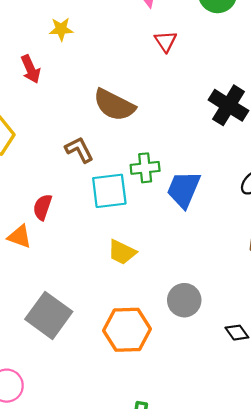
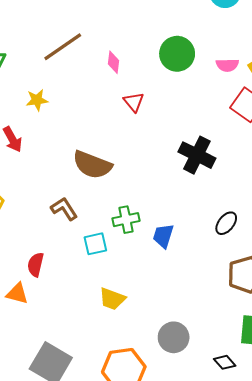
blue trapezoid: (184, 189) -> (163, 236), size x0.7
cyan square: (109, 191) -> (95, 244), size x0.7

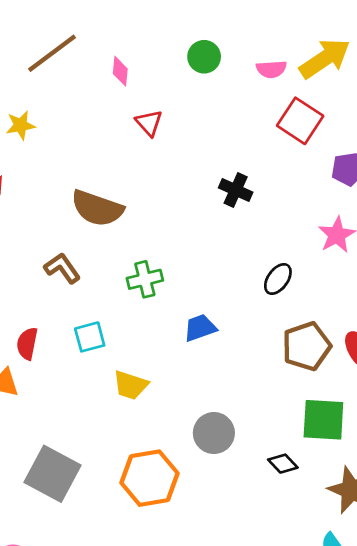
green circle: (177, 54) -> (204, 57), size x0.7
black cross: (197, 155) -> (236, 190), size x0.7
blue trapezoid: (163, 236) -> (200, 328), moved, turned 55
cyan square: (95, 244) -> (90, 337), moved

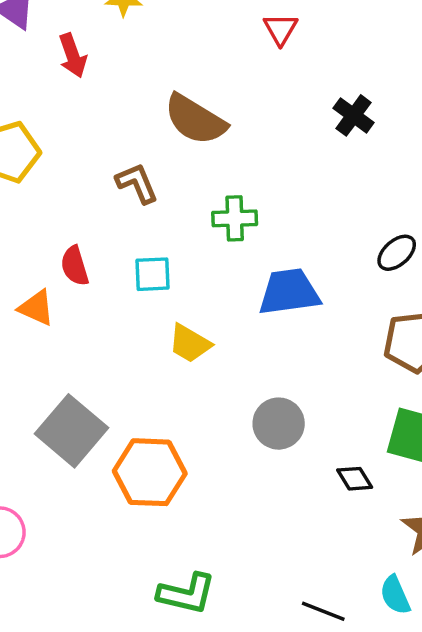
black cross: (236, 190) -> (354, 115), moved
blue trapezoid: (200, 328) -> (289, 292), size x1.5
red semicircle: (27, 344) -> (75, 266), turned -40
orange hexagon: (149, 478) -> (150, 472), moved

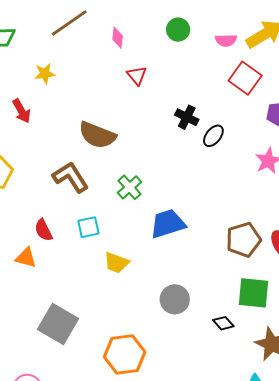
brown L-shape: (137, 183) -> (71, 177), size x1.4
green cross: (235, 218) -> (130, 187), turned -30
black ellipse: (397, 253) -> (213, 136), moved
orange hexagon: (150, 472) -> (125, 354), moved

